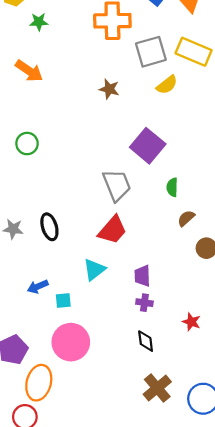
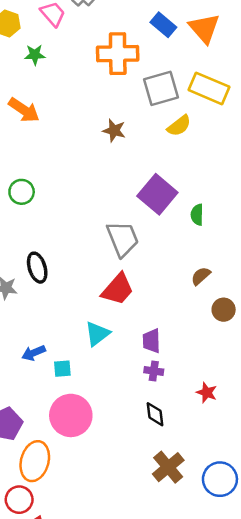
green semicircle: (172, 187) -> (197, 215), moved
black ellipse: (49, 227) -> (37, 268), moved

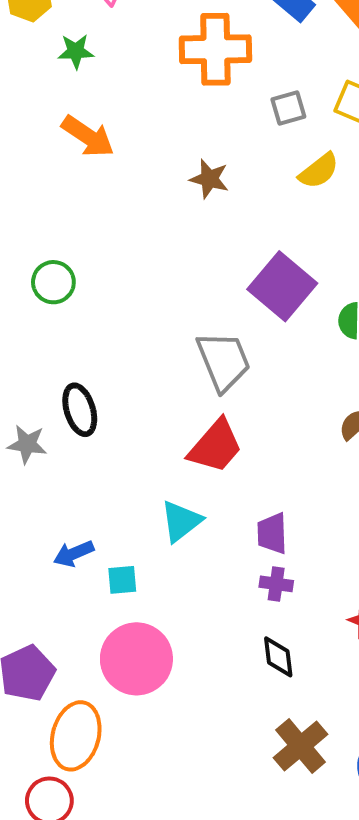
gray square: (161, 88) -> (288, 108), size x0.6
orange arrow: (24, 110) -> (88, 136), moved

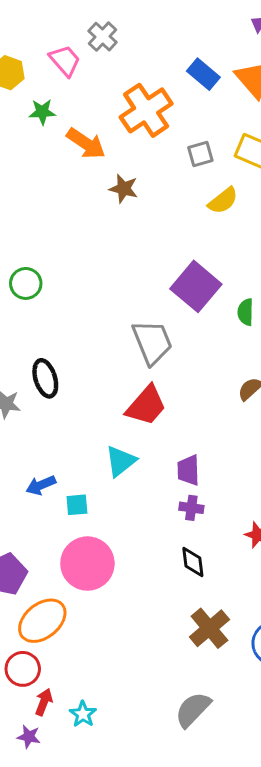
orange cross: (215, 49) -> (146, 110), turned -33
orange arrow: (88, 136) -> (86, 143), moved
brown star: (209, 179) -> (124, 189), moved
orange ellipse: (76, 736) -> (42, 621), turned 36

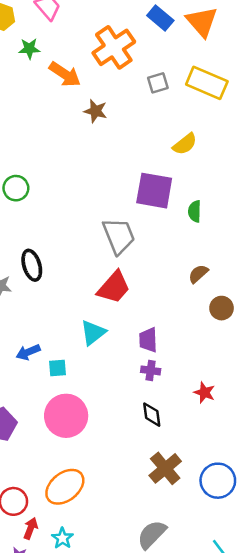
yellow semicircle: (223, 201) -> (185, 144), moved
purple square: (196, 286) -> (154, 191), turned -30
orange ellipse: (42, 621) -> (65, 487), moved

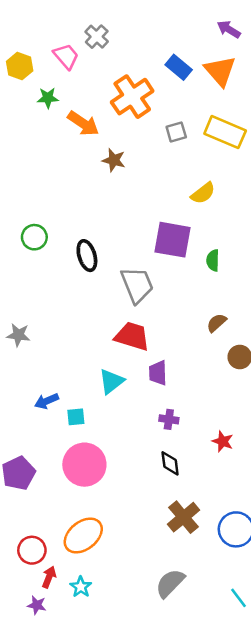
black ellipse: (32, 265) -> (87, 256), moved
red trapezoid: (114, 287) -> (132, 336), turned -114
purple trapezoid: (148, 340) -> (158, 373), moved

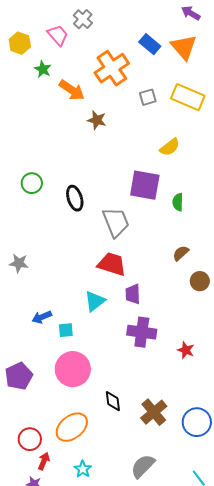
green star: (48, 98) -> (43, 69), turned 30
purple cross: (169, 419) -> (142, 332), size x1.8
black diamond: (170, 463) -> (113, 401), moved
cyan star: (81, 587) -> (83, 469), moved

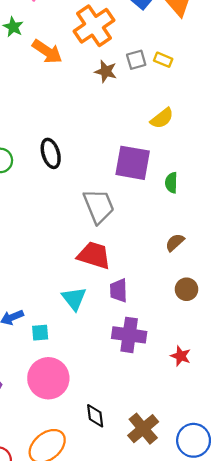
yellow rectangle: (188, 97) -> (163, 60), moved, size x0.5
brown star: (97, 120) -> (106, 71), moved
black ellipse: (75, 198) -> (51, 153), moved
brown circle: (200, 281) -> (187, 289), moved
cyan triangle: (95, 301) -> (74, 299), turned -30

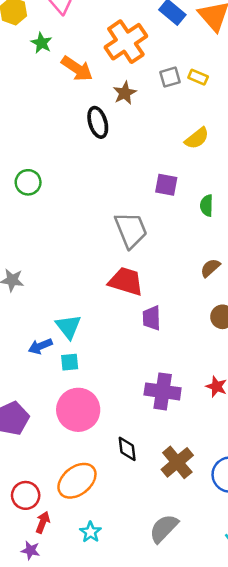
brown star: (106, 71) -> (125, 93), moved, turned 30
black ellipse: (51, 153) -> (98, 122), moved
purple square: (133, 163) -> (166, 185), size x0.6
cyan triangle: (74, 299) -> (68, 327), moved
purple cross: (129, 335) -> (163, 391), moved

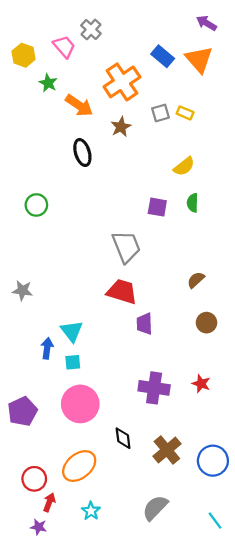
black ellipse: (98, 122) -> (82, 153), moved
green semicircle: (207, 206) -> (193, 203), moved
blue arrow: (40, 346) -> (47, 348), turned 120

